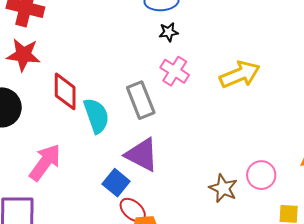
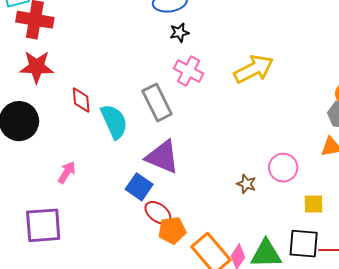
red diamond: (65, 91) -> (81, 100), size x0.7
pink arrow: (45, 162) -> (67, 172), size x0.6
brown star: (223, 188) -> (246, 184), size x0.7

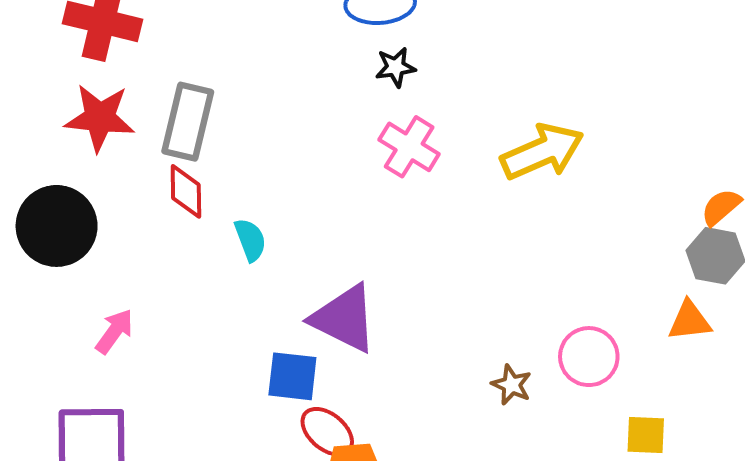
gray rectangle: (157, 103) -> (188, 122), moved, turned 36
cyan semicircle: (114, 122) -> (250, 240), size x0.6
pink arrow: (67, 172) -> (114, 331), moved
blue square: (139, 187) -> (292, 376), turned -32

